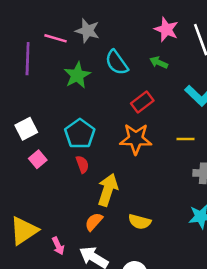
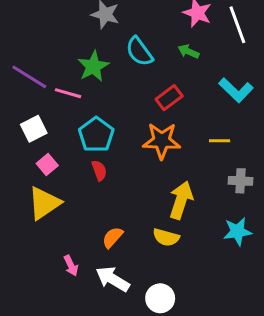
pink line: (56, 38) -> (68, 93), moved
purple line: (28, 59) -> (29, 77), moved, turned -60
yellow arrow: (108, 190) -> (181, 200), moved
yellow triangle: (24, 231) -> (44, 203), moved

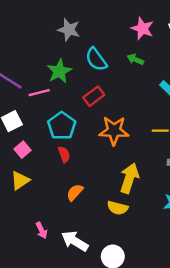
pink line: (68, 93) -> (39, 93), turned -30
red rectangle: (169, 98) -> (94, 96), moved
yellow triangle: (44, 203) -> (20, 181), size x0.7
orange semicircle: (113, 237) -> (75, 192), moved

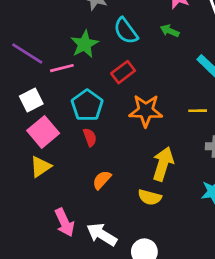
pink square: (23, 150) -> (43, 132), size x1.6
pink arrow: (42, 230) -> (65, 222), size x1.5

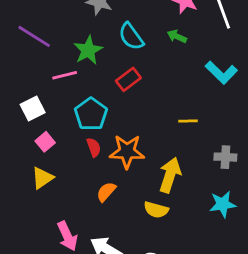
purple line: (27, 53) -> (34, 36), moved
orange star: (146, 111) -> (127, 152), moved
yellow line: (198, 111) -> (188, 121), moved
pink square: (43, 132) -> (45, 142), size x0.6

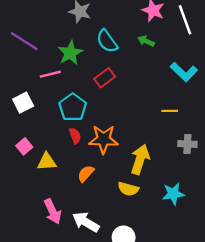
yellow line: (188, 121) -> (170, 111), moved
pink square: (45, 142) -> (24, 146), moved
yellow triangle: (42, 178) -> (47, 162), moved, turned 30
cyan star: (223, 204) -> (173, 194), moved

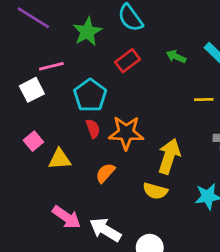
green arrow: (146, 41) -> (176, 57), moved
pink line: (50, 74) -> (51, 66), moved
pink arrow: (53, 211) -> (67, 217), turned -30

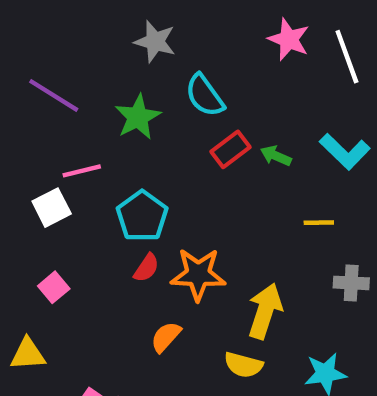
red rectangle: (128, 61) -> (230, 149), moved
red semicircle: (93, 129) -> (146, 268), turned 54
yellow triangle: (60, 159) -> (28, 354), moved

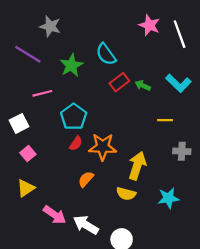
gray star: (155, 42) -> (50, 26), moved
white square: (52, 208) -> (19, 123), moved
yellow triangle: (28, 354) -> (26, 188), moved, turned -30

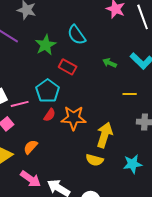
red rectangle: (119, 82) -> (68, 67), moved, turned 66
pink line: (42, 93) -> (20, 104), moved
orange semicircle: (86, 179) -> (31, 147), moved

